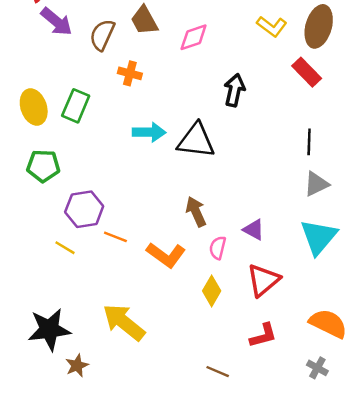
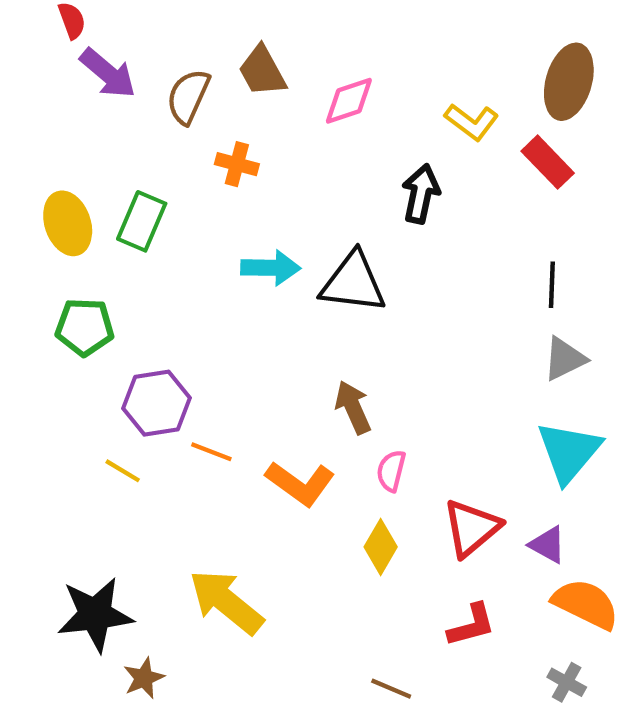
yellow L-shape: (272, 26) -> (472, 122), moved
purple triangle: (254, 230) -> (548, 545), moved

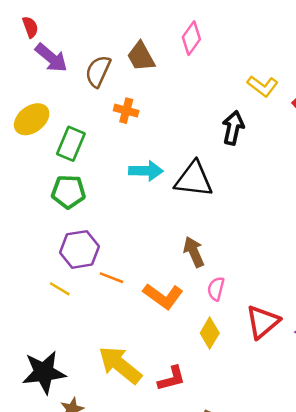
pink diamond: (349, 101) -> (191, 38), moved, turned -36
yellow ellipse: (68, 223) -> (32, 119), moved, turned 72
green pentagon: (85, 327) -> (68, 192), moved
red L-shape: (472, 625) -> (172, 378), moved

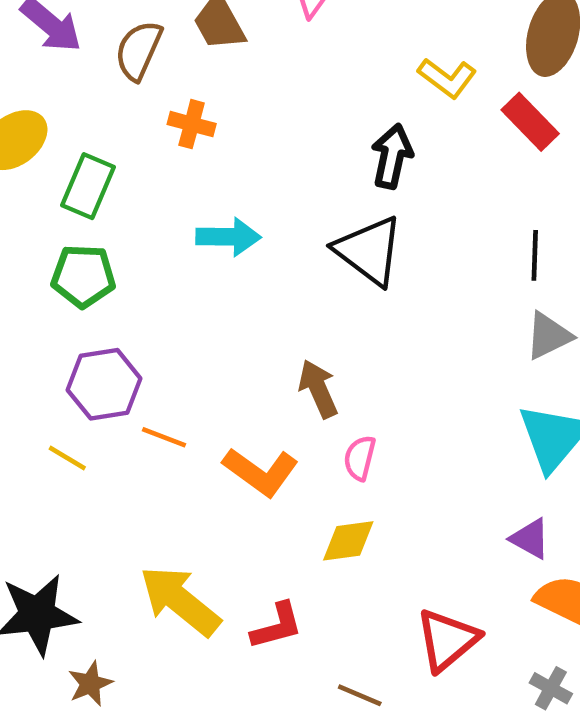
black triangle: (194, 179) -> (369, 251), moved, turned 30
red triangle: (263, 322) -> (447, 640), moved
yellow diamond: (210, 333) -> (348, 541), turned 52

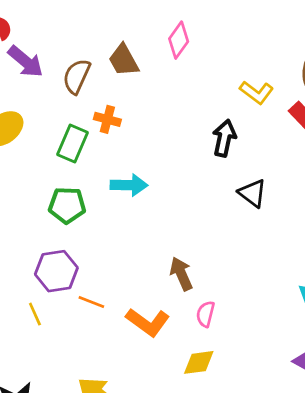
green rectangle: (88, 186) -> (73, 143), moved
black triangle: (369, 251) -> (252, 193), moved, size x0.7
green pentagon: (83, 276) -> (67, 205), moved
yellow line: (67, 458) -> (35, 314), turned 35

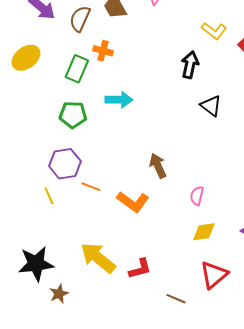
pink semicircle: (205, 314) -> (197, 196), moved
yellow diamond: (199, 362) -> (204, 232), moved

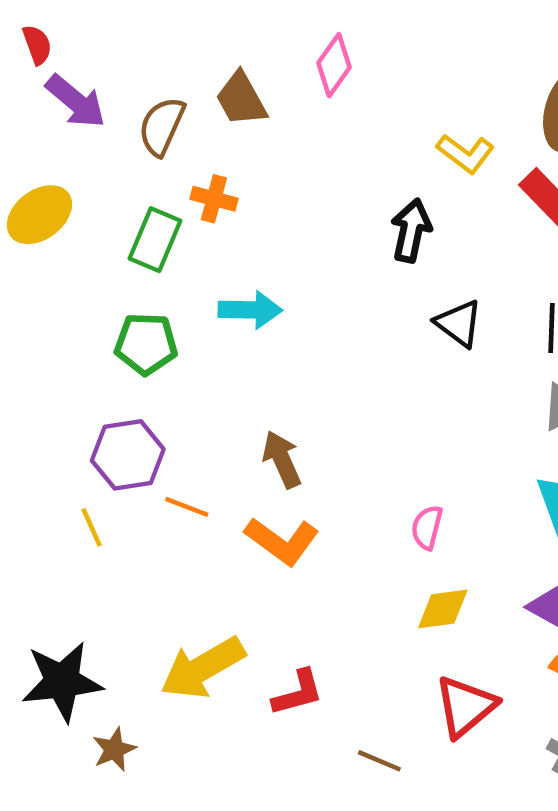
brown arrow: (158, 166) -> (282, 459), moved
yellow arrow: (98, 258) -> (203, 668), turned -69

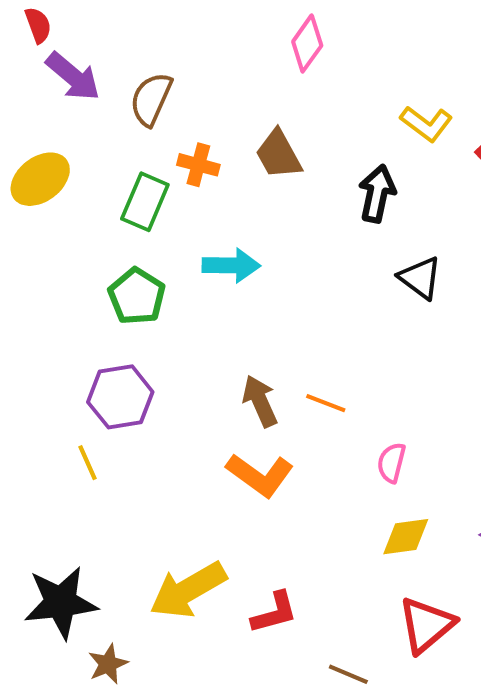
brown trapezoid: (241, 99) -> (278, 155), moved
green pentagon: (146, 344) -> (137, 296), turned 30
orange line: (187, 507) -> (326, 403), moved

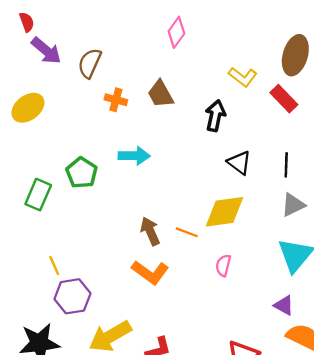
green rectangle: (145, 202) -> (38, 195), moved
purple hexagon: (120, 397) -> (72, 296), moved
yellow diamond: (406, 537) -> (224, 212), moved, size x1.5

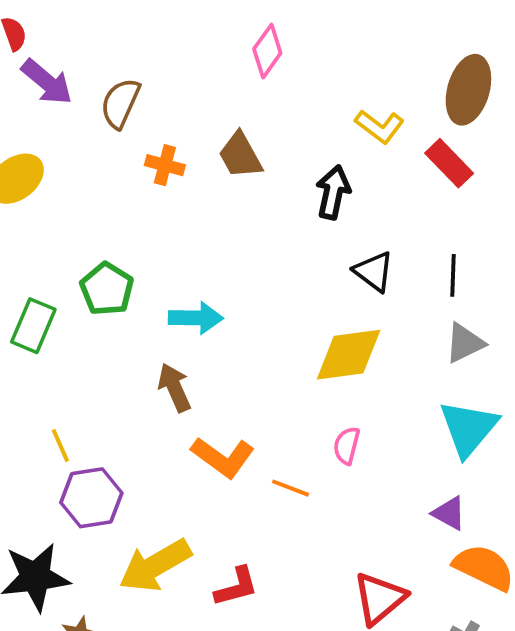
cyan arrow: (134, 156) -> (196, 318), moved
brown arrow: (150, 231) -> (174, 388), moved
orange line: (187, 232) -> (291, 488), moved

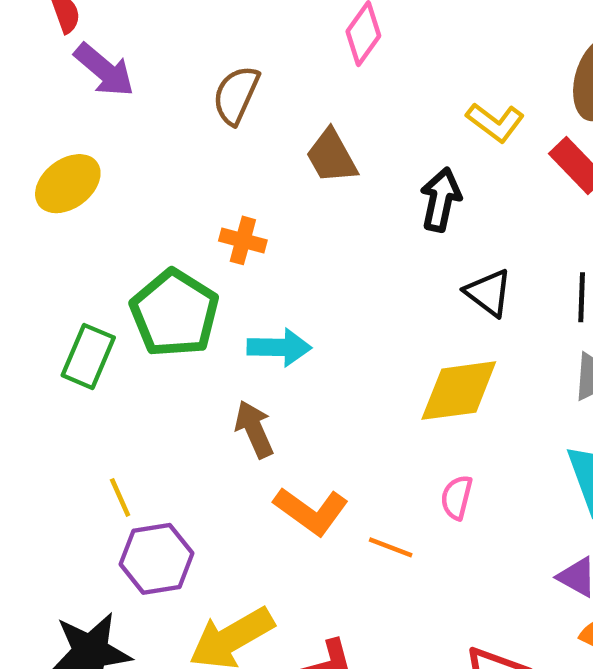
brown semicircle: (120, 103) -> (236, 95), moved
orange cross: (165, 165) -> (243, 240), moved
green pentagon: (107, 289) -> (175, 313), size x1.4

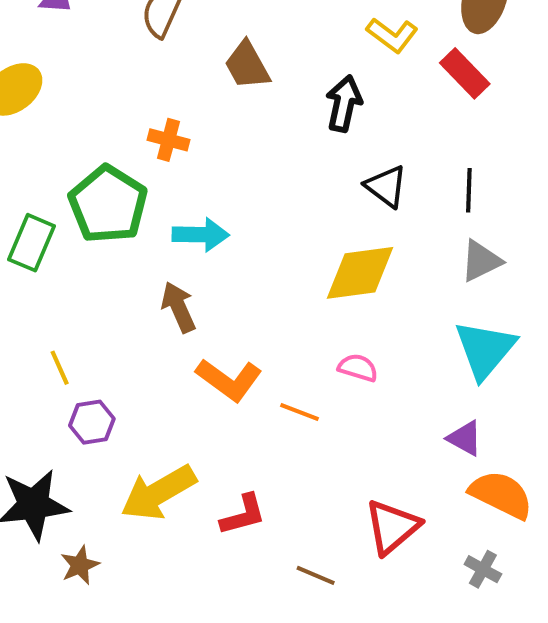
pink semicircle: (457, 497) -> (358, 368), turned 93
purple hexagon: (156, 559) -> (92, 422), size x0.7

